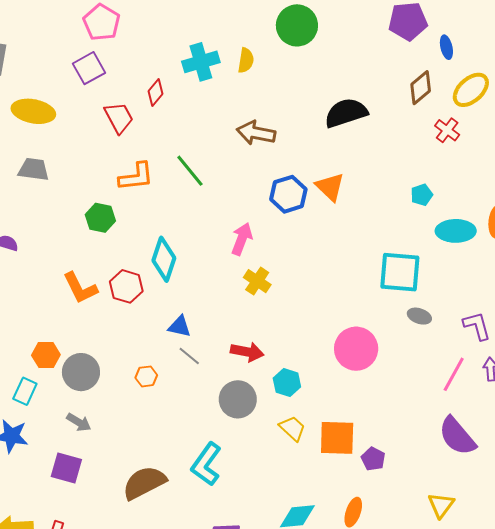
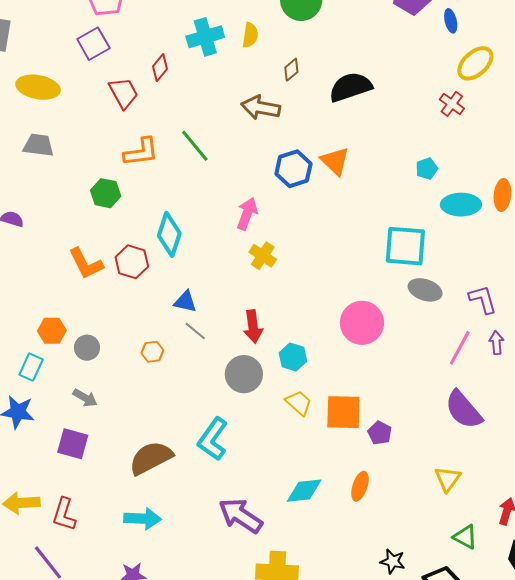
brown diamond: (421, 88) -> (291, 70), moved, size x0.7
gray ellipse: (419, 316) -> (425, 290), size x1.4
red arrow: (247, 352) -> (253, 326), turned 72
gray circle: (81, 372) -> (87, 348), size x0.7

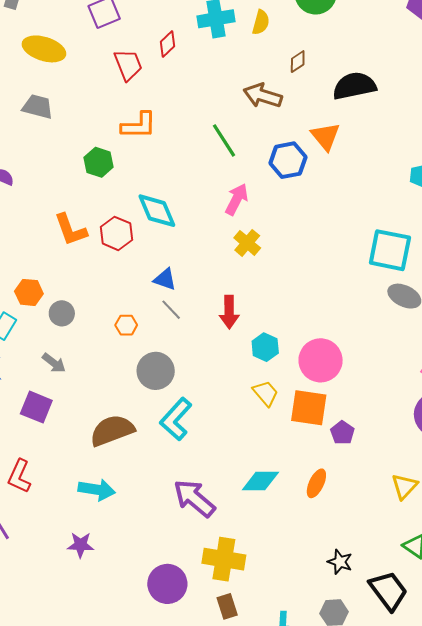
green line: (195, 146) -> (224, 140), moved
orange triangle: (335, 161) -> (325, 136), moved
cyan diamond: (169, 234) -> (157, 211), turned -48
pink circle: (362, 323) -> (321, 360), moved
gray circle: (244, 374) -> (156, 371), moved

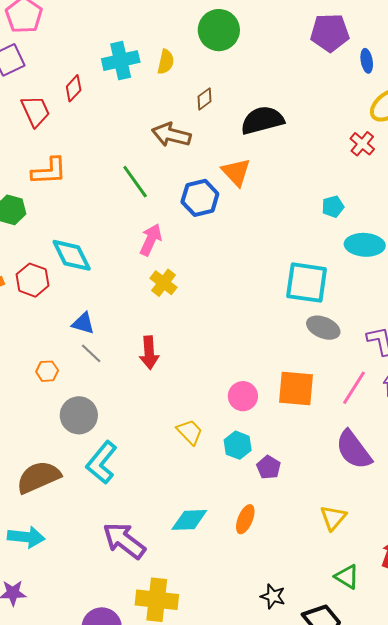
cyan hexagon: (265, 347) -> (238, 445), moved
pink circle: (321, 360) -> (243, 396), size x0.7
orange square: (309, 408) -> (296, 388), moved

